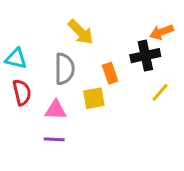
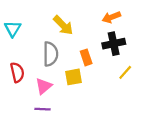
orange arrow: (162, 32) -> (111, 17), moved
cyan triangle: (16, 59) -> (13, 29), moved, turned 48
pink triangle: (56, 110) -> (44, 86), turned -42

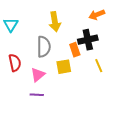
yellow arrow: (63, 25) -> (55, 22), turned 36
black cross: (114, 44) -> (88, 40), moved
yellow line: (125, 72) -> (99, 66), moved, turned -64

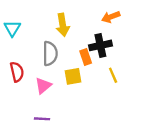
purple line: (37, 95) -> (42, 119), moved

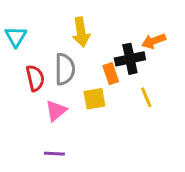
orange arrow: (111, 17) -> (154, 41), moved
red semicircle: (17, 72) -> (35, 78), moved

